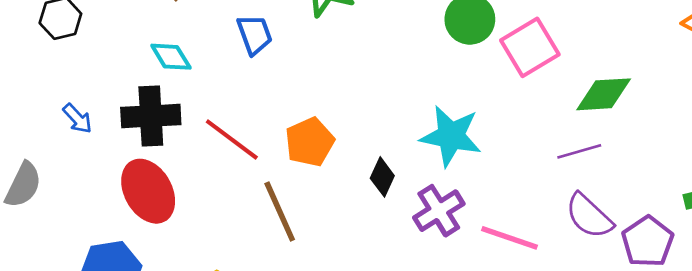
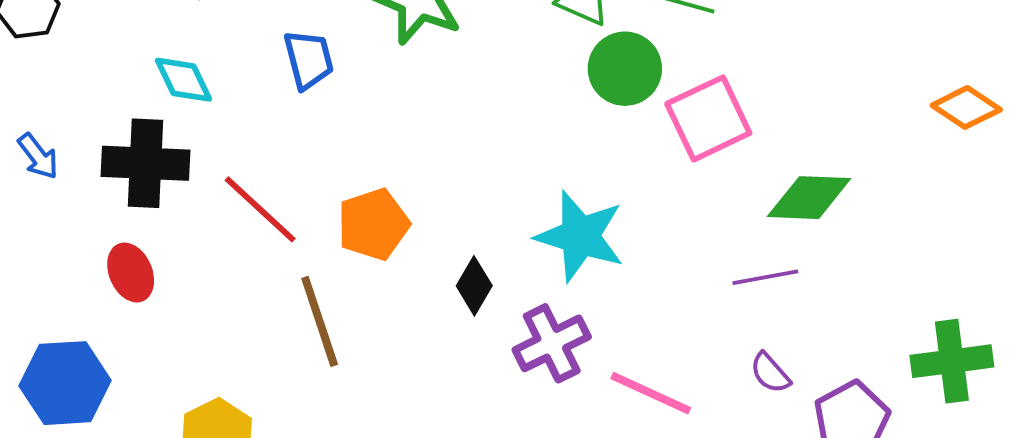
red ellipse: (148, 191) -> (131, 272), size x0.6
purple semicircle: (589, 216) -> (770, 373), size x0.6

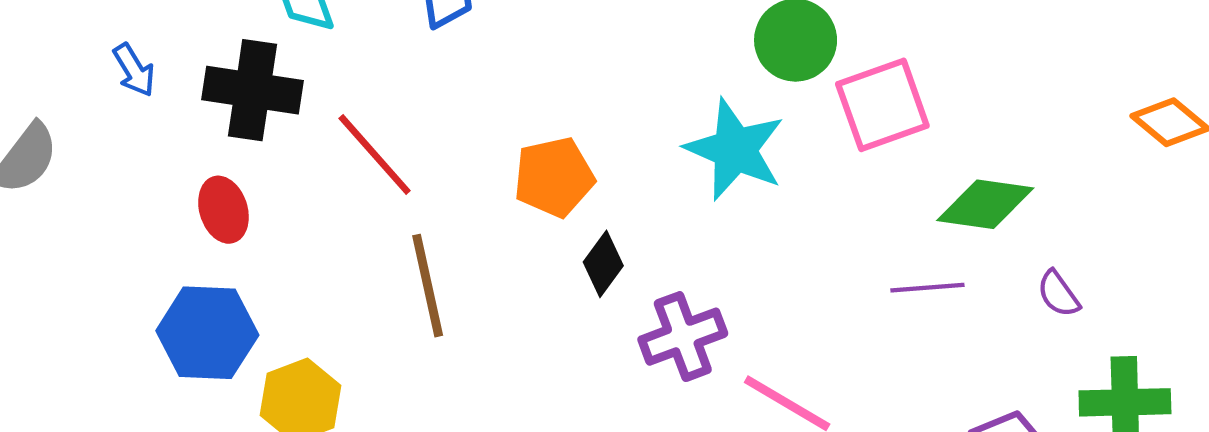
orange pentagon: (373, 224) -> (554, 177), moved
cyan star: (580, 236) -> (735, 149), moved
purple semicircle: (770, 373) -> (1058, 294), moved
blue hexagon: (65, 383) -> (207, 333), moved

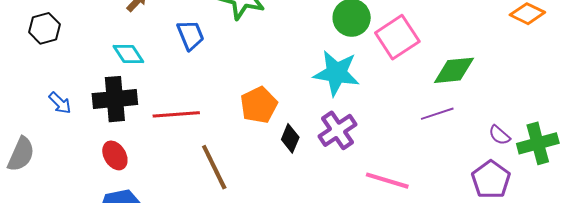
red line: (375, 154) -> (176, 114), turned -39
purple semicircle: (1058, 294) -> (499, 135), moved
purple cross: (683, 337) -> (338, 130), moved

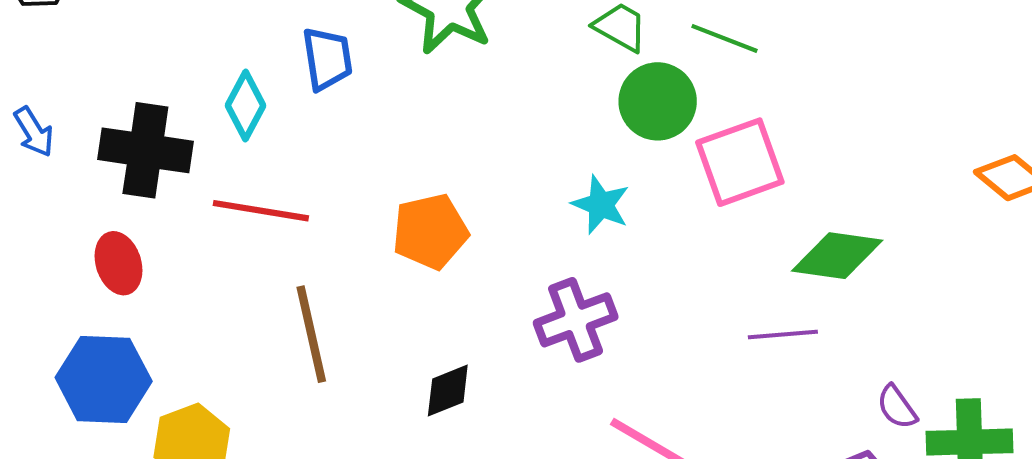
cyan diamond: (128, 54) -> (246, 106), moved, turned 48
cyan star: (336, 73) -> (601, 205), size x0.6
black diamond: (290, 138) -> (448, 391), moved, turned 32

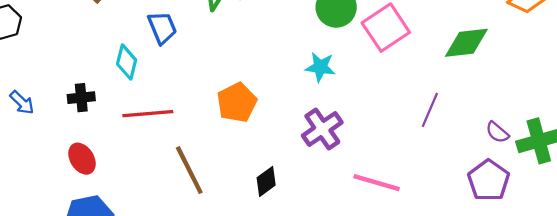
black cross: (145, 150) -> (81, 98), size x0.6
green diamond: (837, 256) -> (466, 43), moved
purple line: (783, 334) -> (430, 110), turned -48

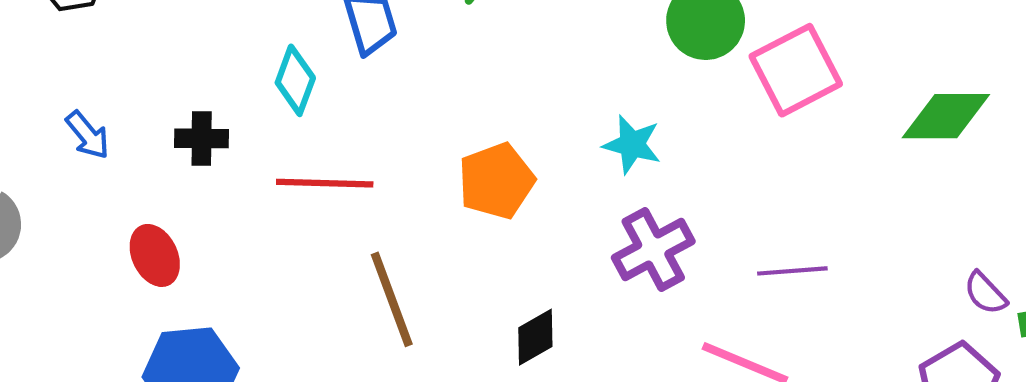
cyan star: (320, 67) -> (632, 144), moved
purple line: (430, 110) -> (792, 271), moved, turned 56
red ellipse: (82, 159) -> (155, 255), moved

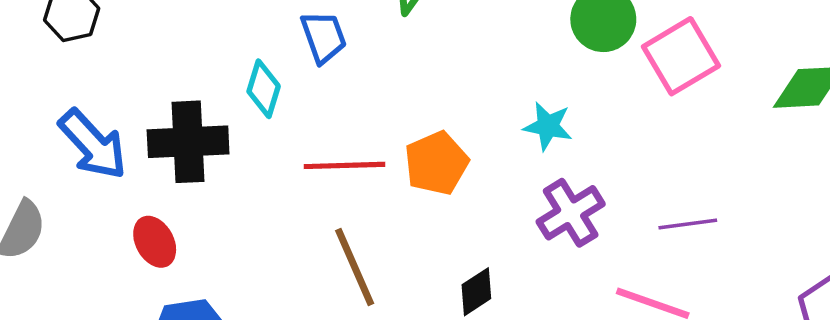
blue arrow: (88, 135) -> (93, 144), size x1.8
black cross: (202, 138) -> (188, 142), size x1.8
red line: (325, 183) -> (345, 165), moved

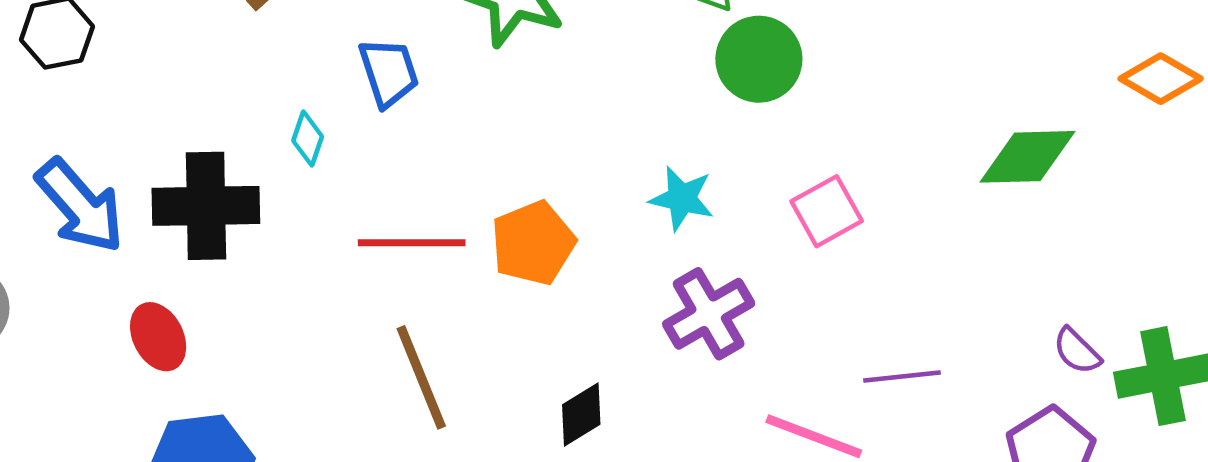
pink square: (681, 56) -> (827, 211), moved, size x0.7
cyan diamond: (264, 89) -> (308, 139), size x0.7
purple line: (688, 224) -> (902, 377), moved

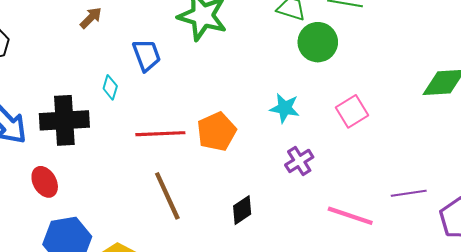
purple cross: (709, 314) -> (299, 161), size x0.7
purple line: (902, 377) -> (409, 193), moved

